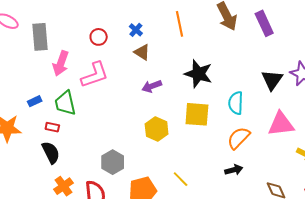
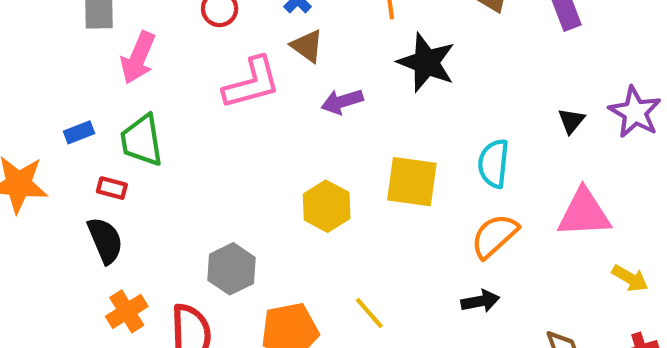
black star: (198, 74) -> (426, 62), moved
pink L-shape: (95, 75) -> (252, 83), moved
black triangle: (272, 80) -> (571, 121), size x0.6
purple arrow: (152, 86) -> (342, 102), moved

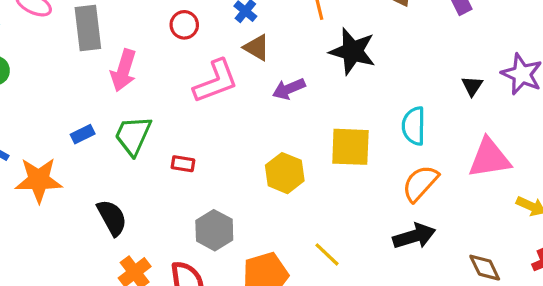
green trapezoid: (142, 140) -> (133, 136), turned 39
red rectangle: (112, 188) -> (183, 164), moved
black arrow: (480, 301) -> (414, 236), size x1.4

